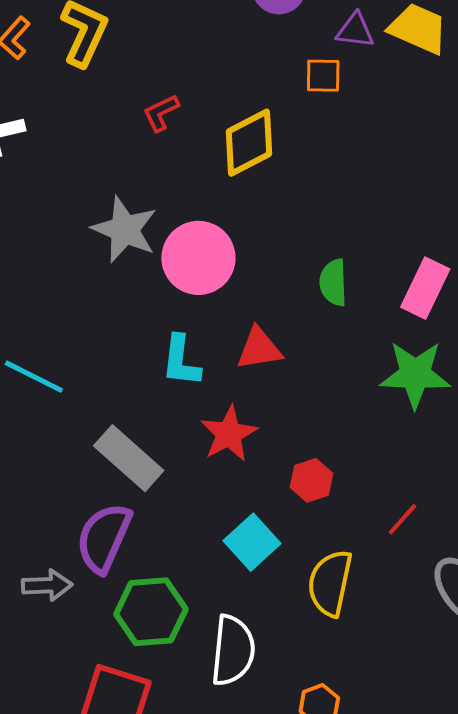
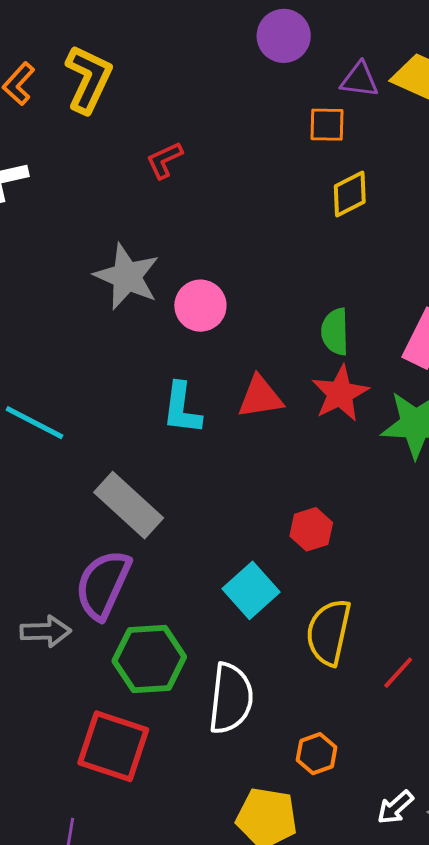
yellow diamond: (249, 143) -> (350, 194), moved, size x0.7
pink circle: (198, 258) -> (200, 306), size x0.7
red star: (229, 434) -> (340, 393), moved
red line: (402, 519) -> (398, 673), moved

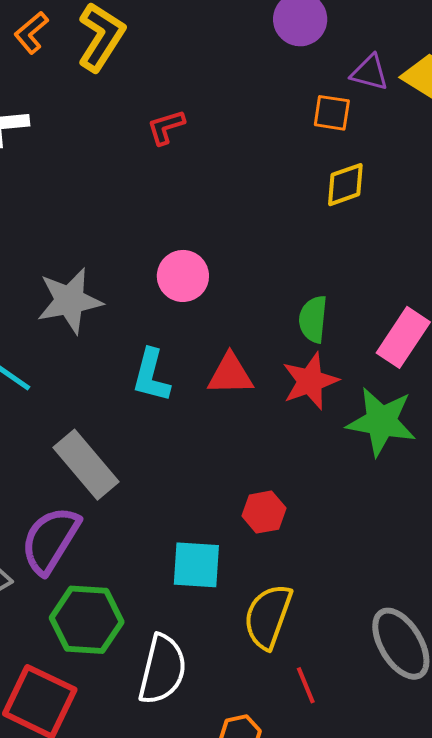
gray star: (127, 277) -> (70, 301), moved, turned 30
cyan square: (251, 590) -> (196, 565), turned 38
red line: (398, 673) -> (306, 685), moved, turned -72

